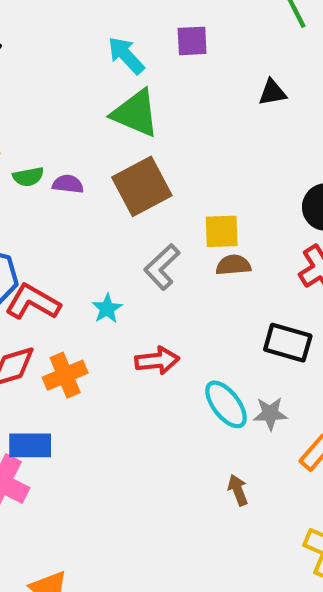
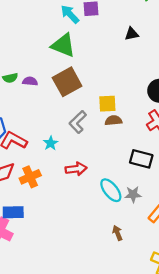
cyan arrow: (126, 55) -> (70, 14), moved

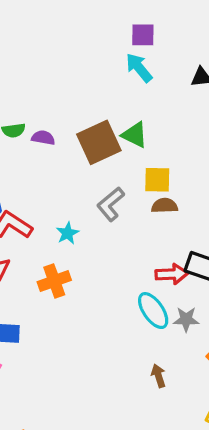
cyan arrow: (70, 14) -> (139, 68), moved
green triangle: (63, 45) -> (135, 135), moved, size x0.7
red arrow: (76, 169) -> (172, 274), moved
orange cross: (30, 177) -> (54, 281), moved

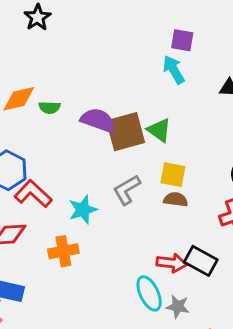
purple semicircle: (43, 138) -> (98, 120), moved, size x1.6
cyan star: (67, 233) -> (83, 210), size x1.4

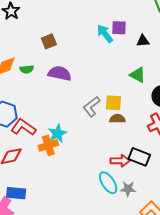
purple square: (182, 40) -> (119, 28), moved
green triangle: (159, 130) -> (138, 75), moved
brown square: (126, 132) -> (49, 41), moved, size x0.6
gray L-shape: (127, 190) -> (91, 107), moved
orange cross: (63, 251) -> (48, 145), moved

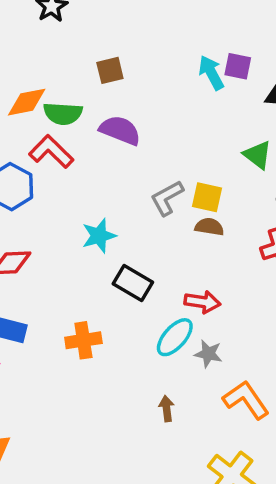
green semicircle: (27, 69) -> (63, 114), size x1.5
red L-shape: (23, 127) -> (51, 152), moved
orange cross: (48, 145) -> (83, 340), moved
black rectangle: (139, 157) -> (133, 283), moved
cyan ellipse: (108, 183) -> (175, 337), turned 65

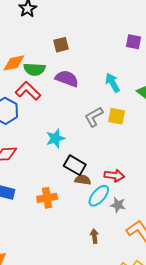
cyan arrow: (211, 73) -> (113, 83), moved
brown semicircle: (209, 227) -> (83, 180), moved

